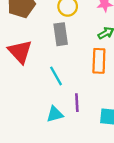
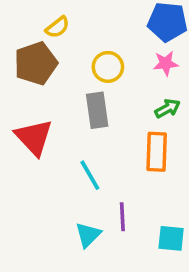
cyan triangle: (55, 114) -> (88, 235), turned -30

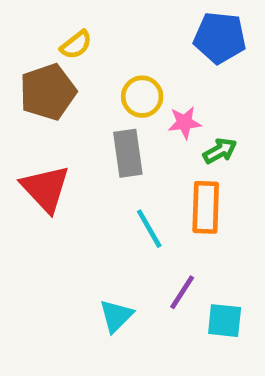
pink star: (166, 63) -> (185, 123), moved
cyan line: (90, 175) -> (149, 229), moved
purple line: (122, 217) -> (182, 292), moved, turned 36

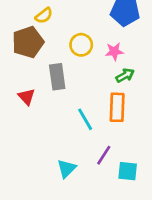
pink star: (185, 123) -> (114, 51), moved
gray rectangle: (128, 153) -> (57, 77), moved
red triangle: (45, 189) -> (27, 97), size x0.6

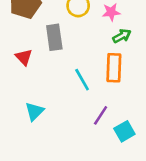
cyan triangle: (67, 169) -> (34, 111), moved
cyan square: (128, 171) -> (124, 131), turned -36

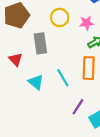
cyan triangle: (34, 111) -> (36, 82), moved, turned -35

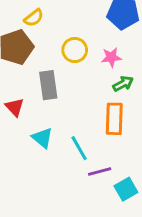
cyan line: (63, 78) -> (79, 148), moved
purple line: (78, 107) -> (100, 172), turned 42

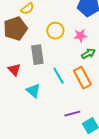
orange rectangle: (114, 119) -> (82, 78), turned -30
cyan line: (79, 148) -> (58, 76), moved

